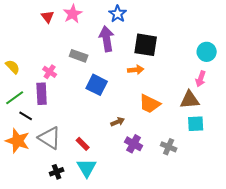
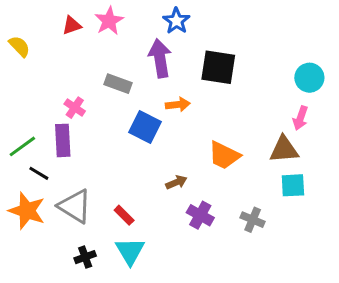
red triangle: (48, 17) -> (72, 25), turned 48
yellow semicircle: (13, 67) -> (19, 46), moved
orange arrow: (136, 70) -> (178, 105), moved

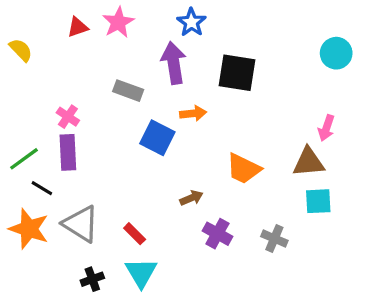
cyan circle: (309, 78) -> (336, 53), moved
pink cross: (75, 108) -> (68, 117), moved

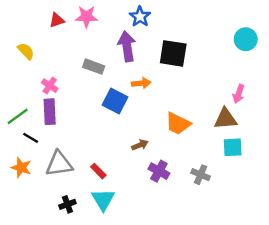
pink star: (118, 22) -> (86, 17), turned 30
yellow semicircle: (21, 50) -> (26, 51), moved
gray triangle: (81, 224) -> (59, 164), turned -40
orange star: (29, 229) -> (21, 168), size x0.7

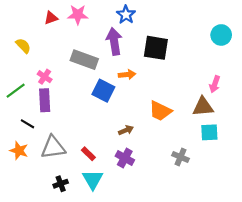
gray rectangle: (94, 67) -> (84, 60), size x1.4
green line: (18, 116) -> (16, 91), moved
purple cross: (159, 171) -> (125, 158), moved

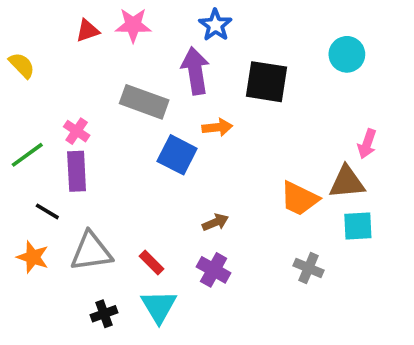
cyan circle: (221, 35) -> (347, 54), moved
yellow semicircle: (23, 46) -> (22, 65), moved
orange trapezoid: (160, 111) -> (299, 199), moved

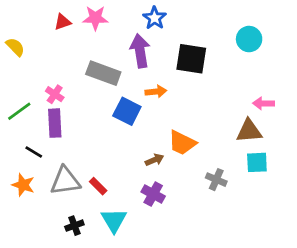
pink arrow: (367, 144) -> (264, 103), turned 72
orange trapezoid: (299, 199) -> (182, 143), moved
red rectangle: (151, 263) -> (98, 186), moved
gray cross: (309, 268) -> (216, 180), moved

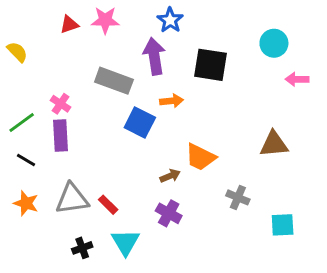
pink arrow: (264, 103) -> (297, 79), moved
black line: (34, 152) -> (26, 160), moved
cyan square: (257, 162) -> (283, 225), moved

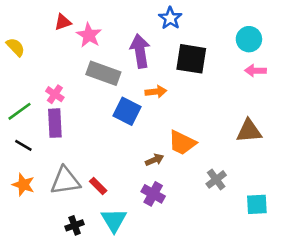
pink star: (105, 20) -> (89, 35), moved, turned 30
blue star: (170, 20) -> (170, 18), moved
pink arrow: (297, 79) -> (256, 71), moved
gray cross: (238, 197) -> (216, 179), turned 30

